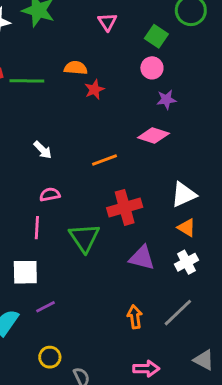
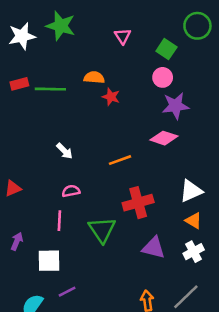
red star: (94, 90) -> (111, 97), turned -30
purple star: (166, 100) -> (175, 106), size x1.5

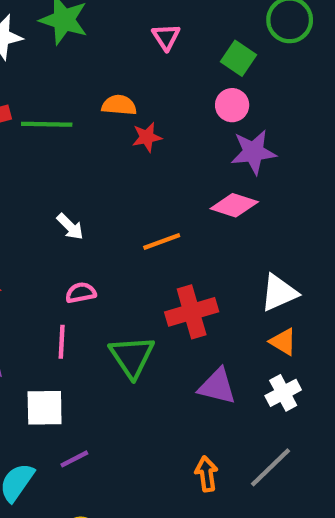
red star: (111, 97) -> (147, 137), turned -30

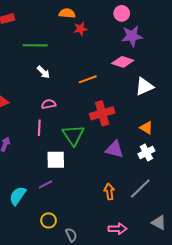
green line: (47, 124) -> (35, 45), moved
white triangle: (279, 293) -> (144, 87), moved
white square: (45, 408) -> (56, 160), moved

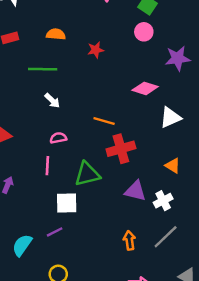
orange semicircle: (67, 13) -> (56, 34), moved
purple star: (132, 36) -> (178, 58), moved
orange line: (88, 79) -> (104, 121), moved, turned 36
green triangle: (73, 135) -> (87, 174), turned 50
white cross: (146, 152) -> (163, 201), moved

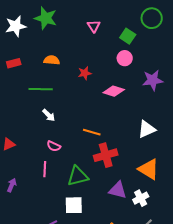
pink diamond: (145, 88) -> (114, 91), moved
pink semicircle: (58, 138) -> (54, 146), turned -144
orange triangle: (173, 166) -> (149, 169), size x1.6
white square: (67, 203) -> (74, 205), moved

